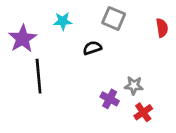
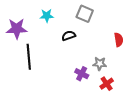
red semicircle: (162, 28) -> (119, 40), moved
purple star: (22, 39) -> (17, 29), turned 30

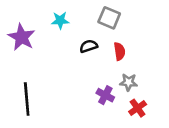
purple star: (17, 29) -> (22, 37), turned 30
red semicircle: (119, 40) -> (119, 51), moved
black line: (29, 57) -> (27, 99), moved

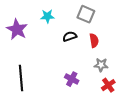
purple cross: (105, 95) -> (72, 79), moved

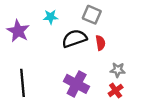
black semicircle: (70, 36) -> (74, 39), size x1.6
gray star: (101, 65) -> (118, 70), moved
purple cross: (72, 79) -> (77, 84), size x1.6

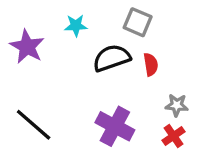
black line: (22, 83) -> (34, 125), turned -44

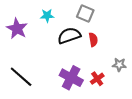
gray star: (177, 105) -> (119, 65), moved
red cross: (173, 136) -> (97, 79), moved

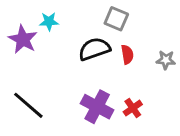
cyan star: (47, 16) -> (49, 22), moved
gray star: (119, 65) -> (166, 60), moved

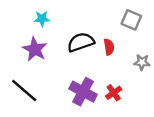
gray square: (116, 19) -> (131, 20), moved
purple star: (23, 39) -> (35, 49), moved
gray star: (166, 60) -> (142, 62), moved

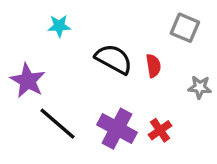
black semicircle: (81, 42) -> (114, 59), turned 48
purple star: (35, 49) -> (28, 81), moved
black line: (24, 90) -> (57, 124), moved

